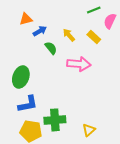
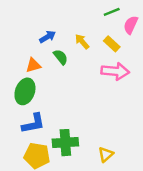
orange triangle: (26, 19) -> (33, 65), moved
pink arrow: (79, 64) -> (115, 71), moved

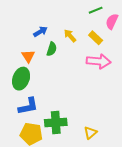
green semicircle: (61, 57) -> (52, 49), turned 56
orange triangle: (33, 65) -> (28, 56), turned -48

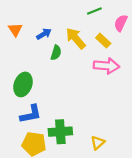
green line: (96, 10) -> (94, 11), moved
yellow arrow: (70, 36) -> (76, 38), size x1.5
orange triangle: (28, 56) -> (15, 30), moved

